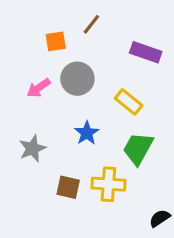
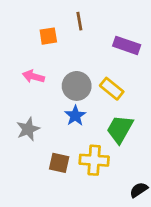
brown line: (91, 24) -> (79, 21), turned -48
gray circle: (77, 79) -> (77, 86), moved
pink arrow: (39, 88) -> (33, 77), turned 50

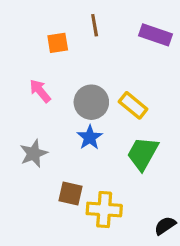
purple rectangle: (127, 45) -> (155, 35), moved
pink arrow: (33, 77) -> (40, 91), turned 35
yellow cross: (94, 160) -> (104, 210), moved

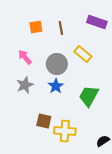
brown line: (95, 25) -> (61, 28), moved
yellow rectangle: (133, 105) -> (83, 54), moved
gray star: (34, 153) -> (25, 85), moved

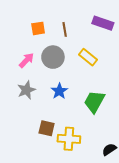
pink arrow: (25, 57) -> (26, 60), turned 84
gray circle: (57, 64) -> (53, 57), moved

